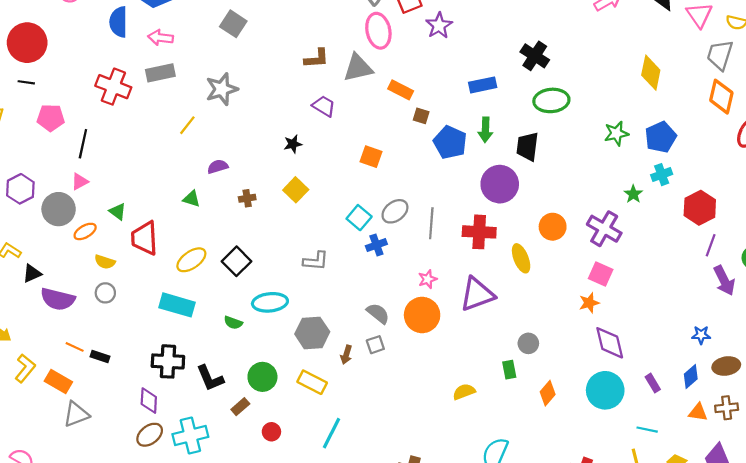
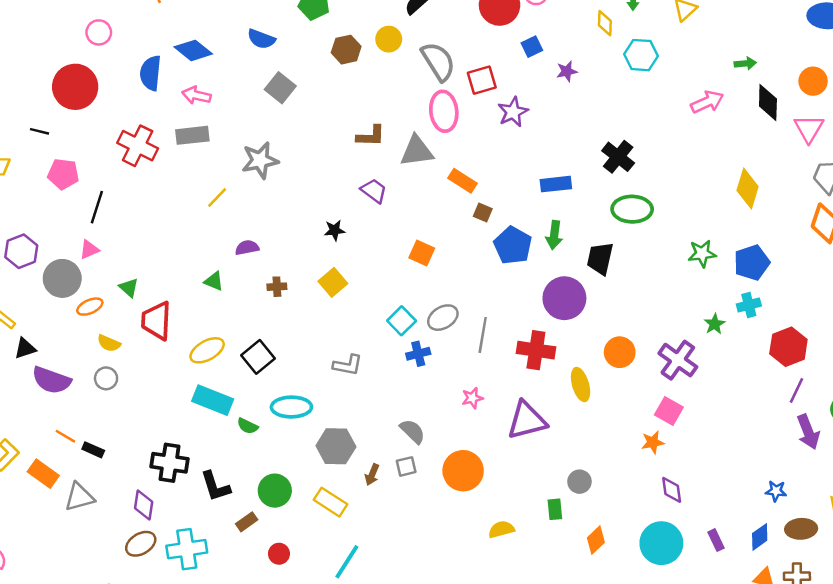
red circle: (27, 43) -> (75, 87), moved
cyan rectangle: (177, 305) -> (213, 400), moved
orange circle: (422, 315) -> (463, 471), moved
purple diamond: (610, 343) -> (672, 490), size x0.7
gray triangle: (76, 414) -> (79, 497), moved

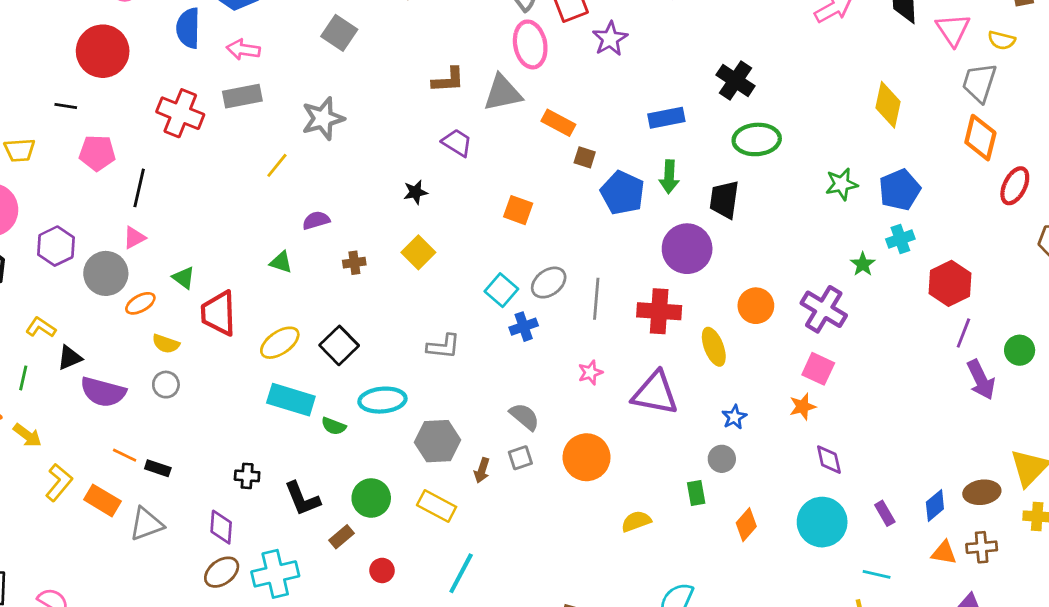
purple triangle: (527, 420) -> (655, 393), turned 30
black cross: (169, 463) -> (247, 476), size x0.6
blue star: (776, 491) -> (734, 417), moved, turned -30

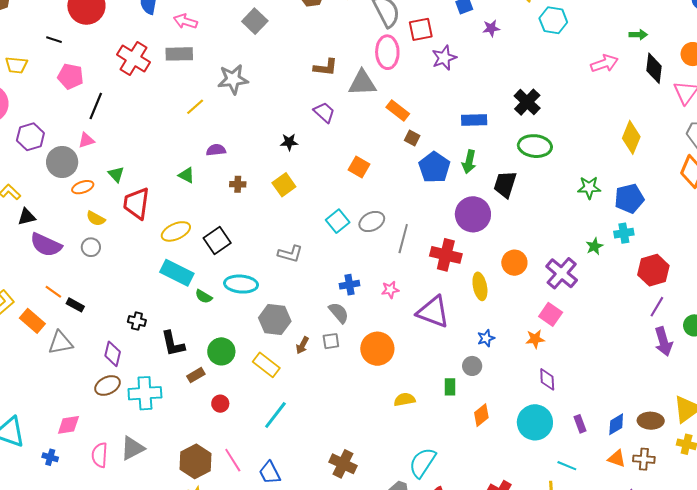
blue cross: (524, 327) -> (349, 285), moved

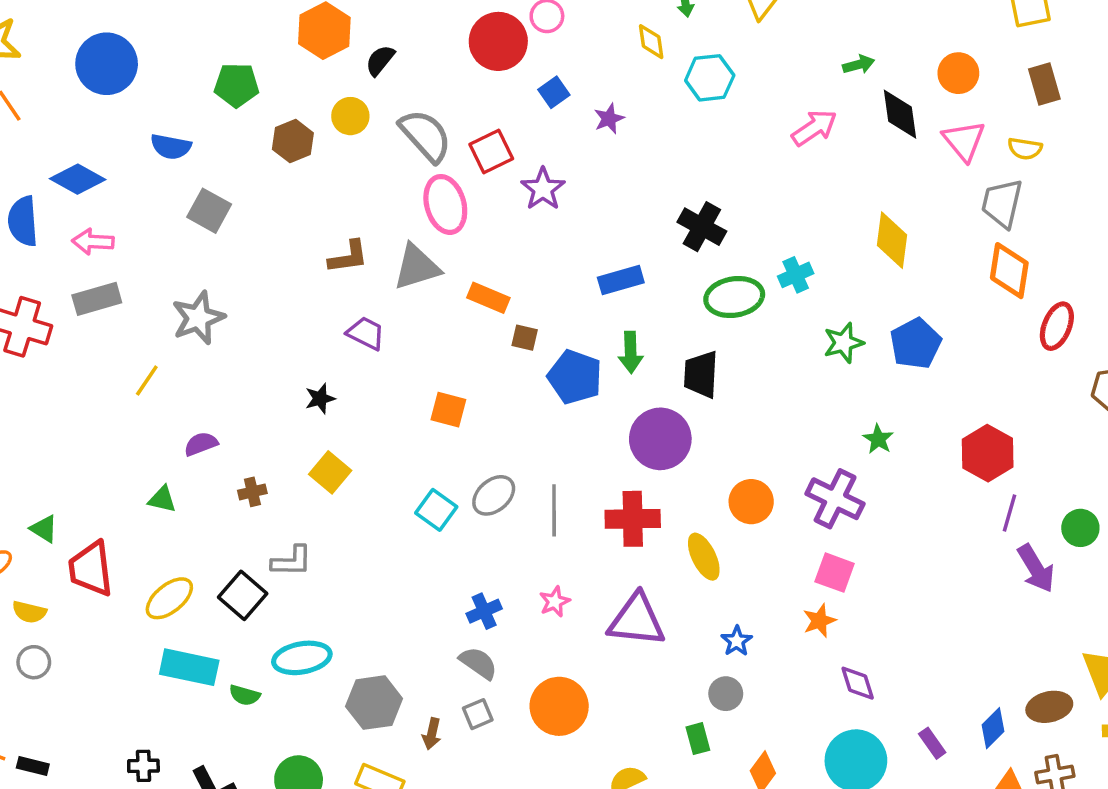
cyan cross: (624, 233) -> (796, 275), moved
gray L-shape: (290, 254) -> (292, 561), moved

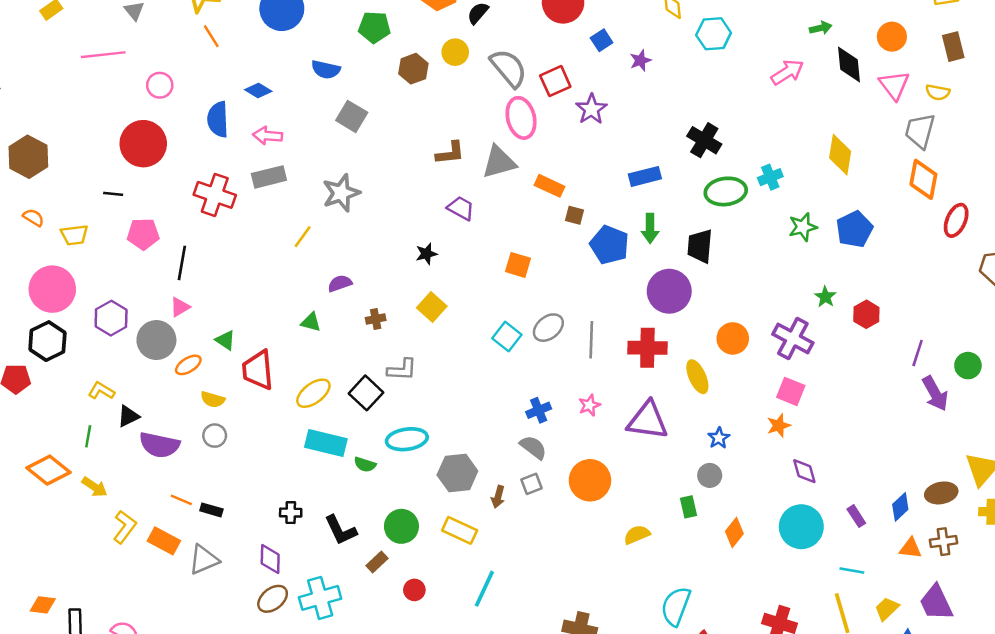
blue diamond: (78, 179) -> (258, 90), size x0.7
red hexagon: (988, 453) -> (866, 314), moved, size x0.7

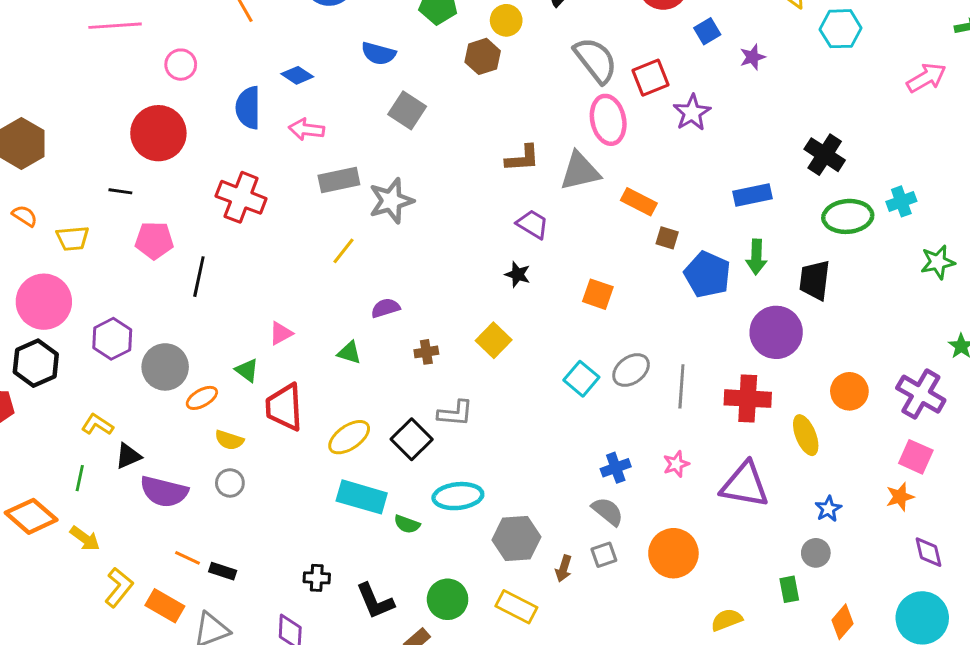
yellow circle: (455, 52) -> (506, 20), moved
gray rectangle: (269, 177) -> (339, 180), moved
black star: (426, 254) -> (518, 274), moved, turned 30
pink triangle: (180, 307) -> (281, 333), moved

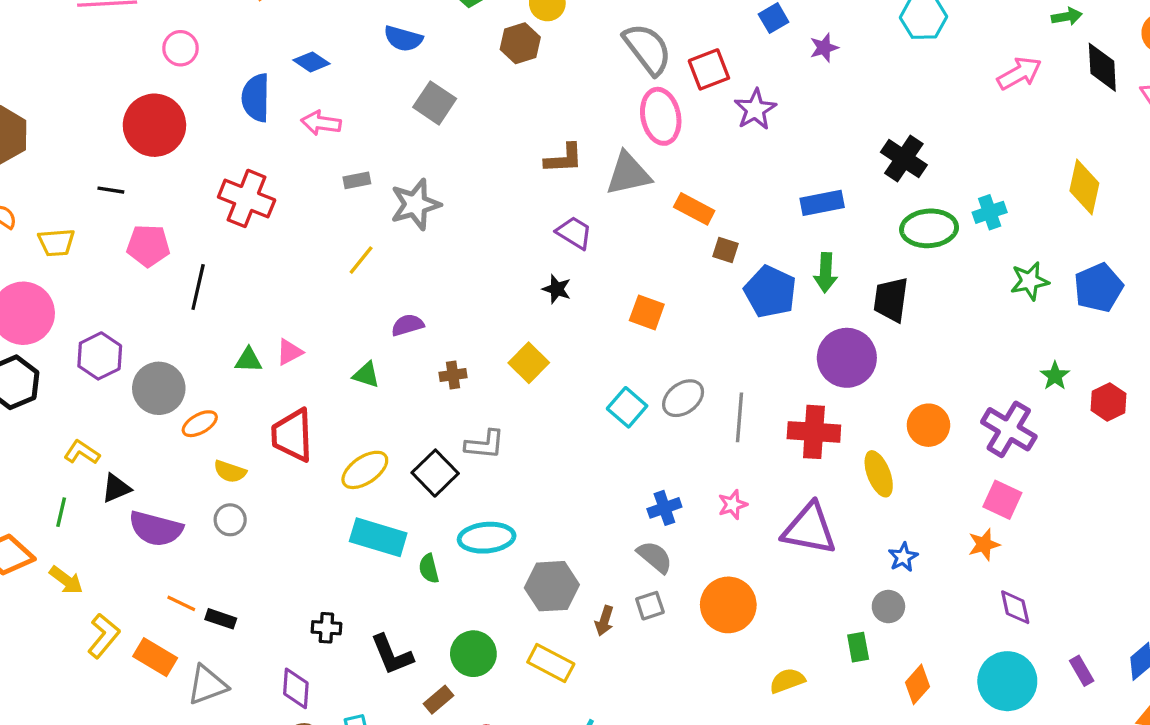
gray rectangle: (339, 180) -> (357, 180), size x0.6
green triangle: (247, 370) -> (248, 360), moved, turned -35
green semicircle: (407, 524) -> (429, 569), turned 55

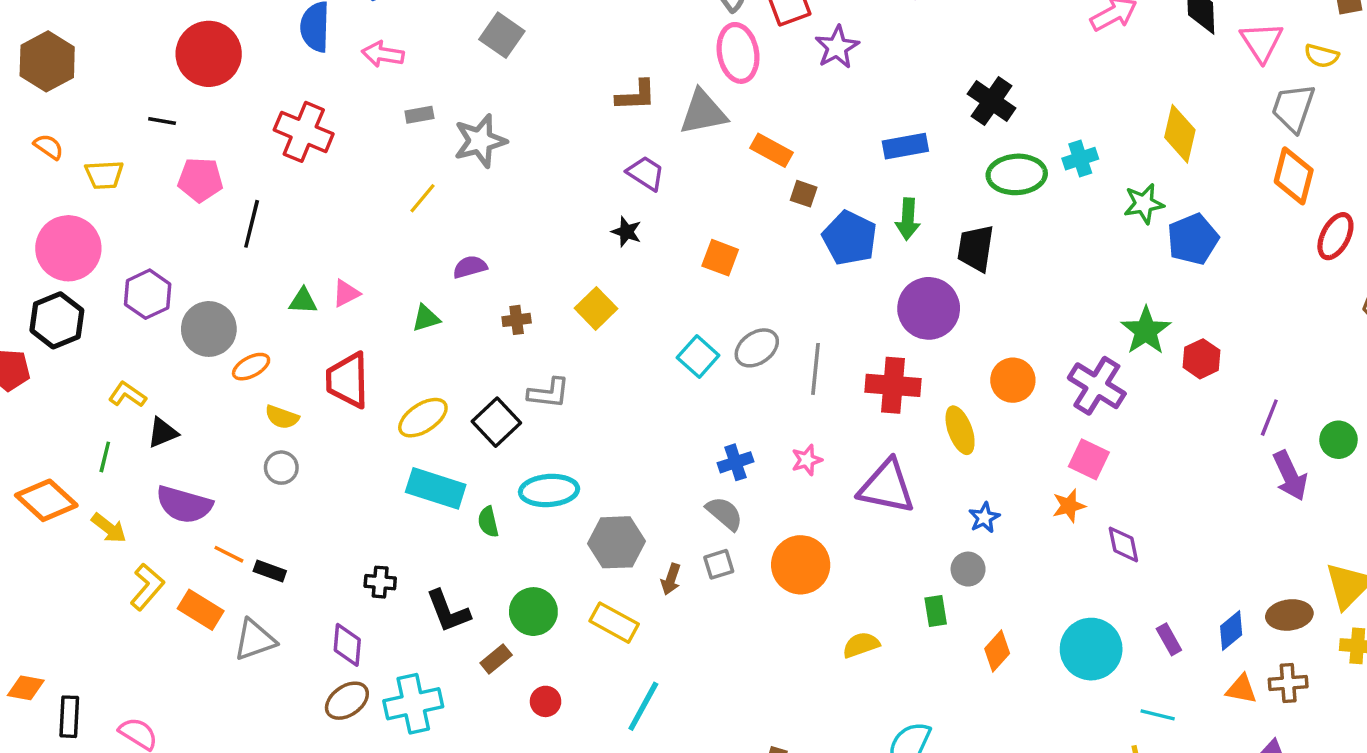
green star: (1030, 281) -> (1144, 204), moved
green triangle: (366, 375) -> (426, 318), turned -36
green star: (1055, 376) -> (1146, 331), size x1.6
purple semicircle: (156, 529) -> (184, 505), moved
purple diamond: (1015, 607) -> (1123, 544), moved

